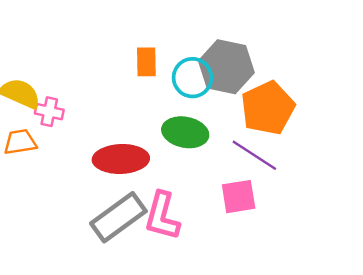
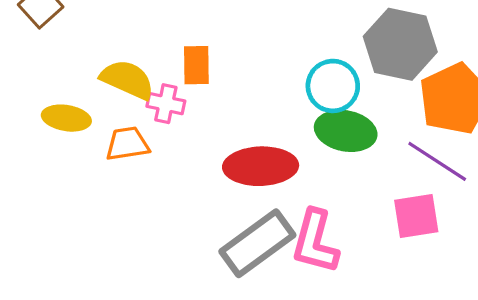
orange rectangle: (146, 62) -> (196, 65), moved
cyan circle: (192, 78) -> (333, 86), moved

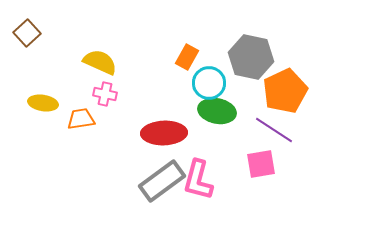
orange rectangle: (196, 65) -> (187, 57), moved, turned 30
yellow semicircle: (127, 80) -> (100, 62), moved

